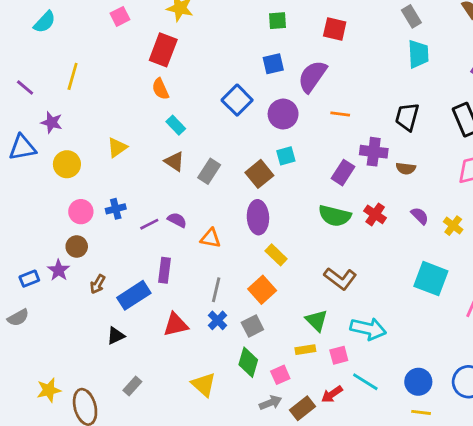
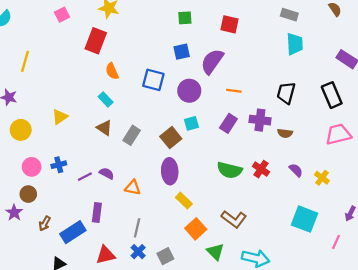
gray rectangle: (411, 16) -> (289, 15), turned -42
orange semicircle: (160, 89) -> (112, 71), moved
blue square: (237, 100) -> (153, 80), turned -30
purple rectangle: (343, 173) -> (228, 123), moved
orange square: (262, 290) -> (196, 229), moved

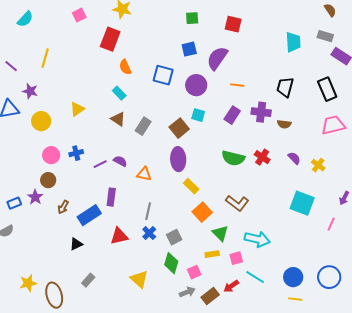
gray rectangle: (289, 15) -> (325, 36), moved
cyan square: (191, 123) -> (198, 115), turned 32

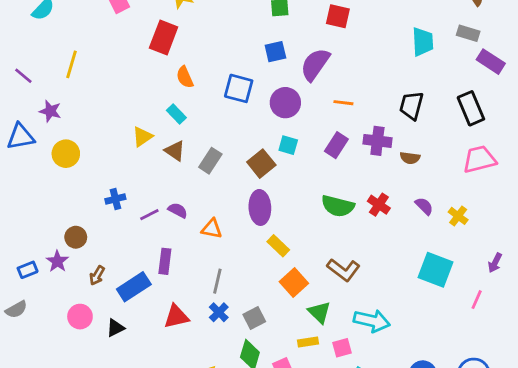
yellow triangle: (77, 109) -> (142, 137), moved
pink circle: (51, 155) -> (80, 317), moved

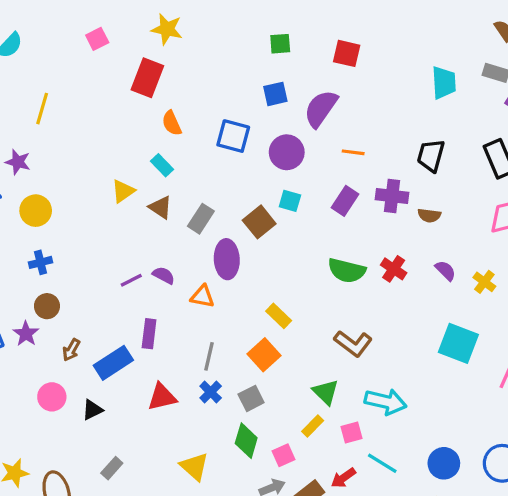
blue cross: (115, 199) -> (40, 262), moved
purple ellipse: (260, 207) -> (227, 259), moved
orange square: (294, 283) -> (264, 355), moved
yellow rectangle: (308, 342) -> (313, 426), turned -36

